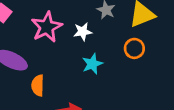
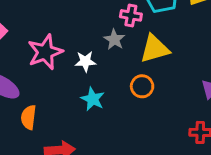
cyan star: (92, 64) -> (93, 99), turned -30

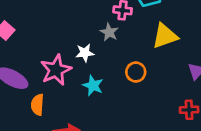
yellow triangle: (155, 49) -> (165, 36), moved
pink star: (45, 52) -> (56, 70), moved

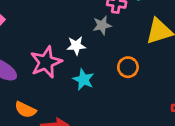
gray star: (109, 32) -> (102, 25), turned 30
orange semicircle: (37, 105) -> (25, 110), moved, turned -70

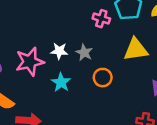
gray star: (102, 25) -> (84, 53), moved, turned 30

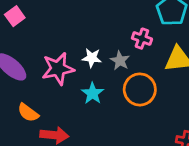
pink cross: (101, 19) -> (142, 39), moved
orange circle: (103, 78) -> (140, 89), size x1.5

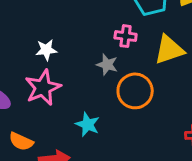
white star: (92, 58) -> (46, 50), moved
cyan star: (93, 93) -> (88, 124), moved

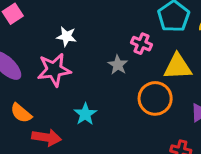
orange circle: (135, 91) -> (155, 98), moved

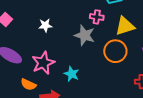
gray star: (118, 65) -> (85, 35), size x1.5
pink star: (54, 70) -> (43, 63), moved

